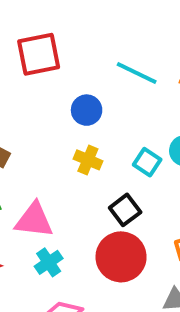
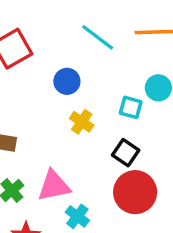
cyan line: (137, 73) -> (98, 37), turned 30
yellow cross: (88, 160) -> (82, 122), turned 30

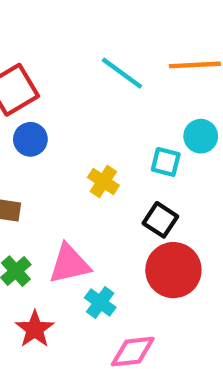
blue circle: (67, 81) -> (30, 139), moved

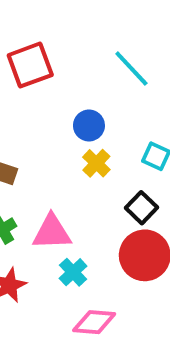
blue circle: (30, 139) -> (89, 125), moved

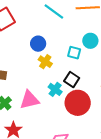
cyan cross: (73, 272) -> (55, 89), moved

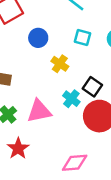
blue circle: (38, 44) -> (38, 38), moved
cyan square: (74, 53) -> (82, 38), moved

